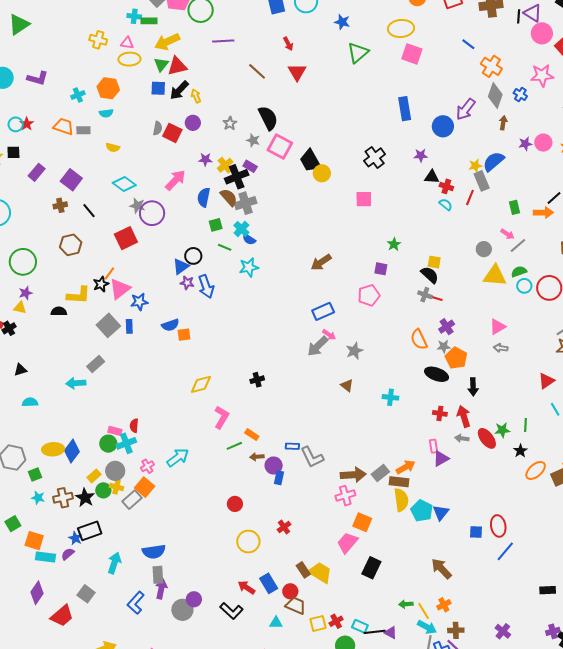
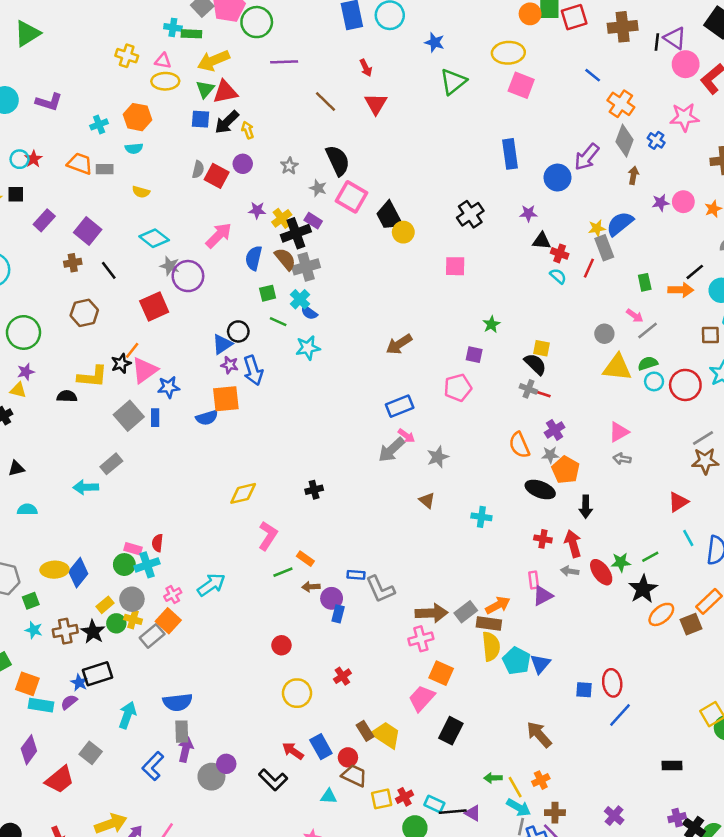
orange square: (184, 335) -> (226, 399), moved, size x1.6
green line: (525, 425) -> (650, 557), turned 56
black star: (520, 451) -> (643, 589), size x1.6

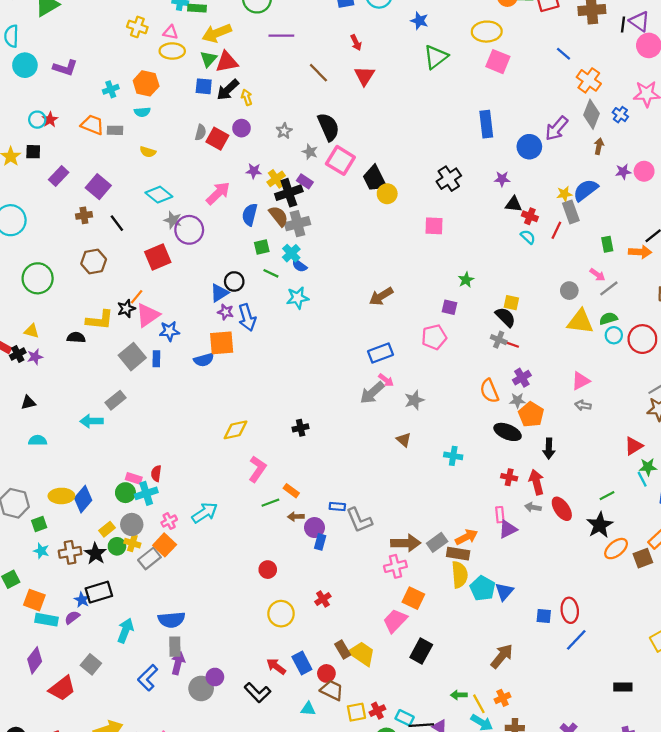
purple star: (26, 372) -> (35, 357), moved
green star: (621, 562) -> (648, 467), moved
brown arrow: (539, 734) -> (502, 656), turned 80

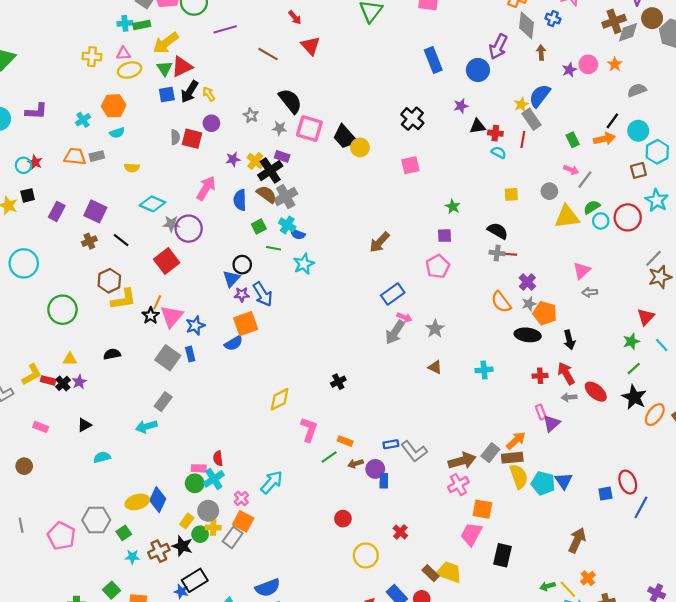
yellow square: (511, 303) -> (511, 194), moved
yellow L-shape: (100, 320) -> (124, 299), moved
green star: (648, 467) -> (631, 341), moved

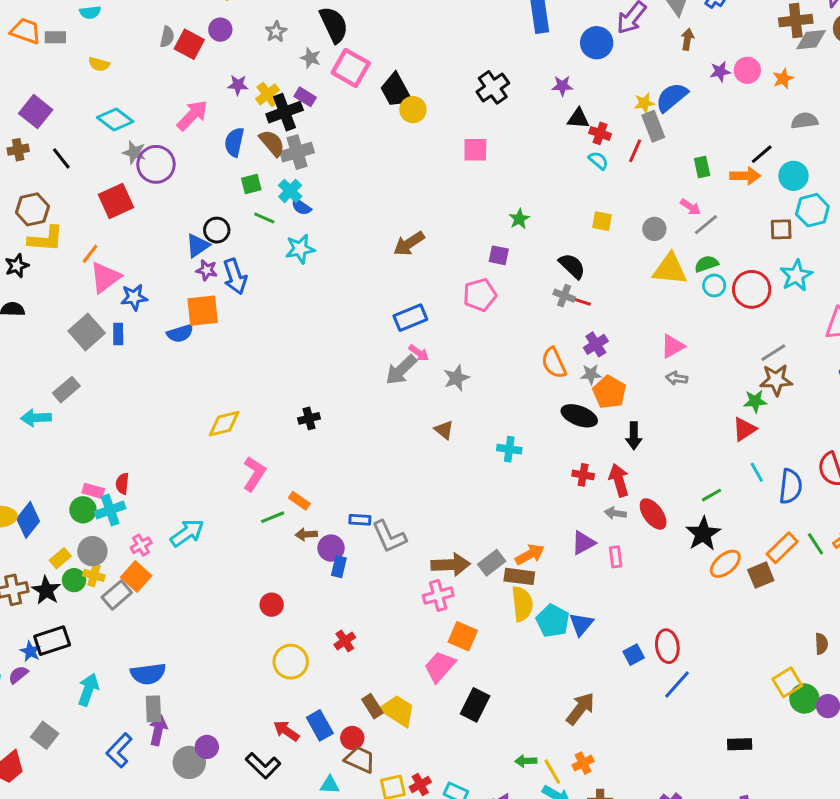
black star: (151, 316) -> (17, 266), moved
green star: (631, 341) -> (755, 401), moved
pink rectangle: (541, 412) -> (616, 557), moved
blue square: (605, 494) -> (634, 655), turned -32

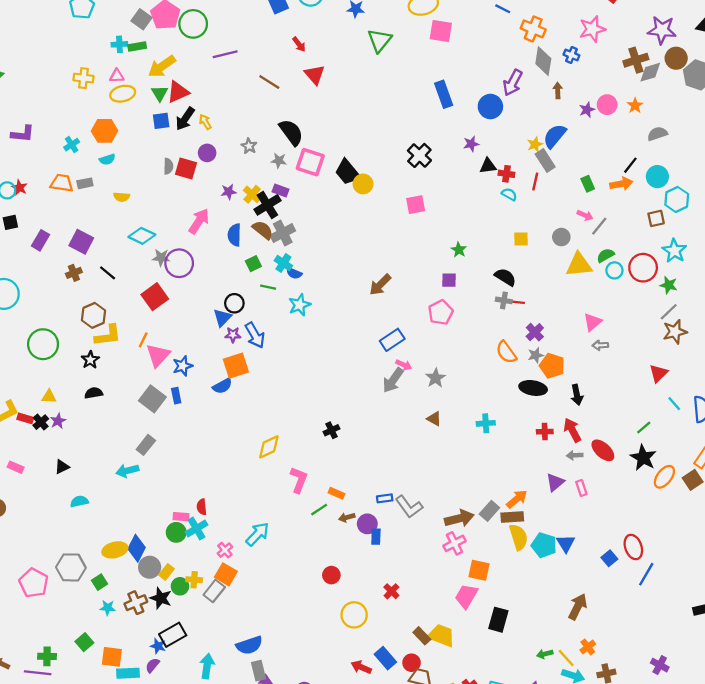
green star: (755, 401) -> (669, 285), moved, turned 30
gray circle: (92, 551) -> (150, 567), moved

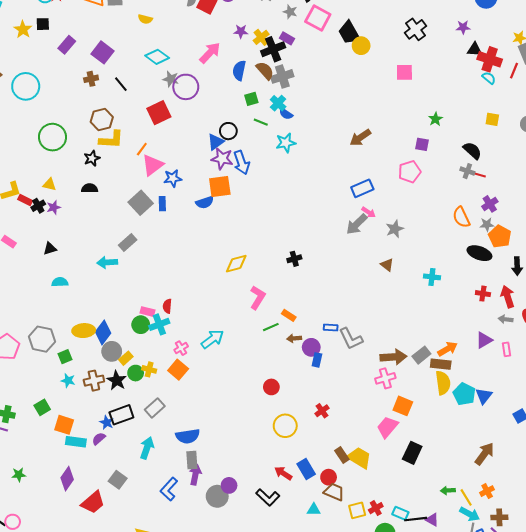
red cross: (506, 174) -> (490, 59), size x1.6
purple star: (233, 335) -> (222, 159), size x1.5
gray rectangle: (214, 591) -> (155, 408), moved

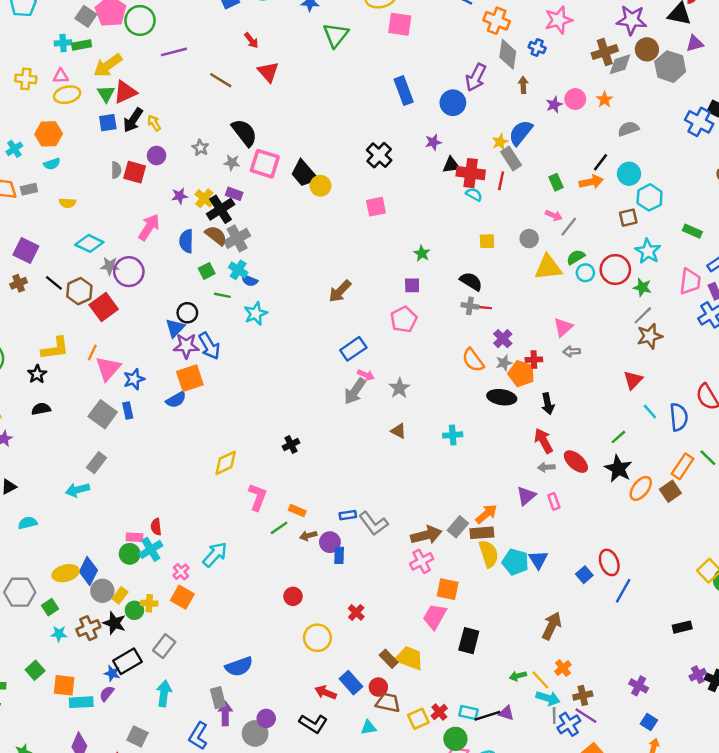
brown hexagon: (102, 120) -> (79, 291), moved
red cross: (483, 294) -> (534, 360), moved
blue semicircle: (188, 436) -> (239, 666), moved

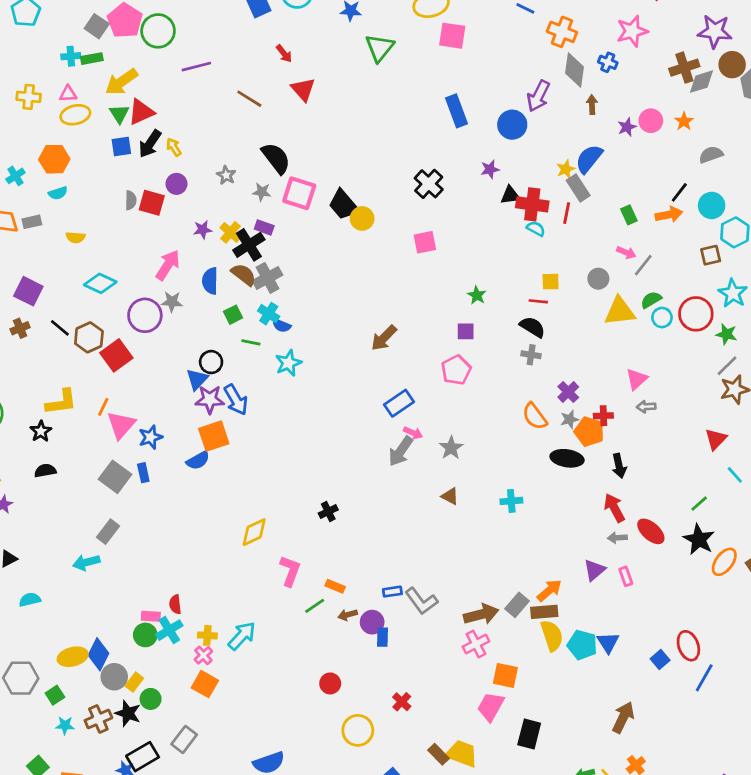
gray star: (110, 266) -> (172, 302), moved
red line: (483, 307) -> (538, 301), moved
yellow cross: (149, 603) -> (207, 635), moved

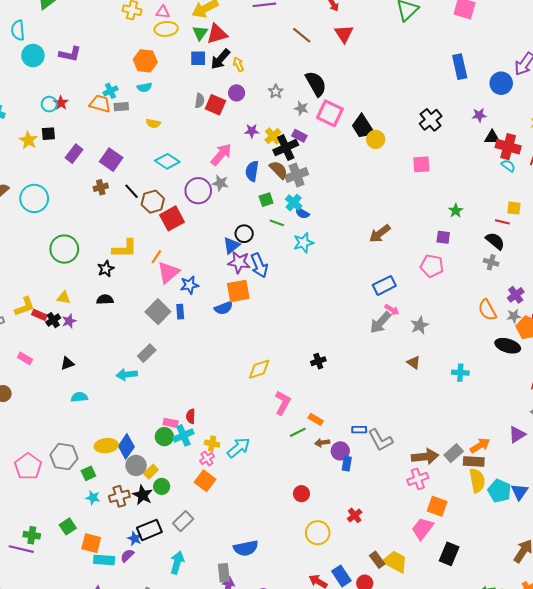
cyan cross: (15, 176) -> (111, 91), moved
pink pentagon: (456, 370) -> (432, 266), turned 30

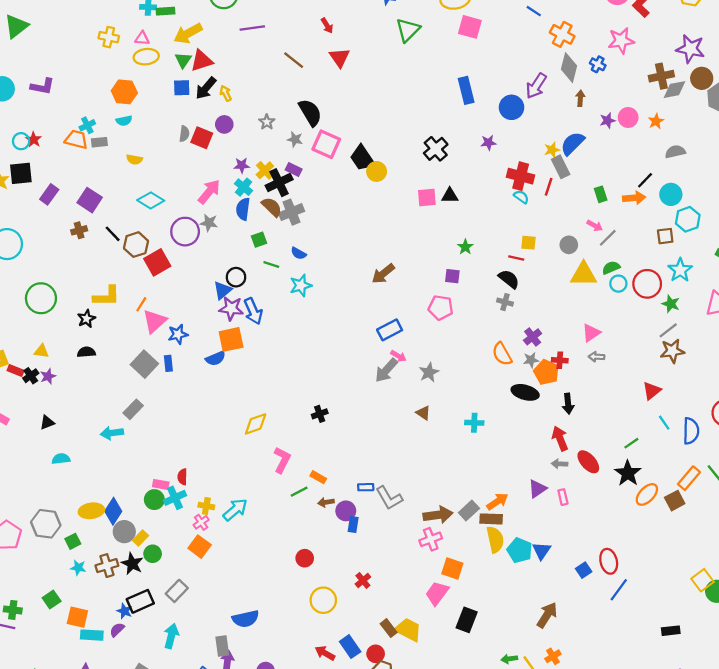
black square: (48, 134) -> (21, 173), size x1.5
black triangle: (492, 137) -> (450, 196), moved
cyan cross: (294, 203) -> (244, 187), moved

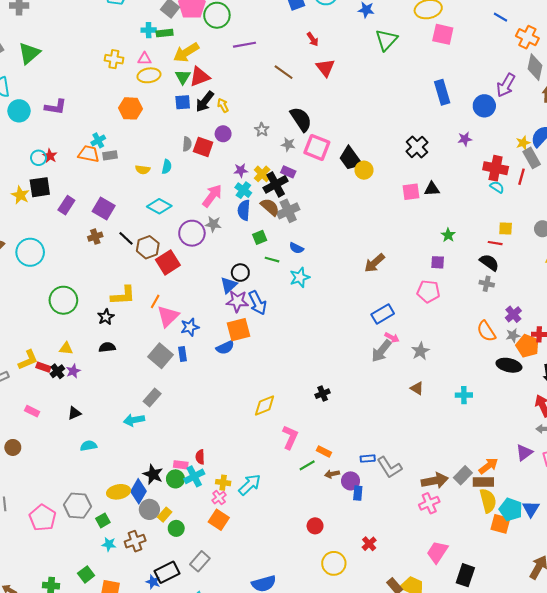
cyan semicircle: (124, 121) -> (167, 167), moved, turned -64
black star: (132, 564) -> (153, 474), moved
orange square: (452, 569) -> (500, 524), moved

